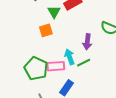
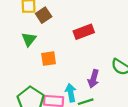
green triangle: (54, 12) -> (29, 39), moved

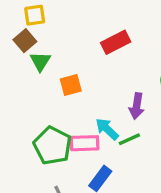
brown square: (44, 15) -> (25, 41), moved
cyan arrow: (71, 93) -> (107, 129), turned -30

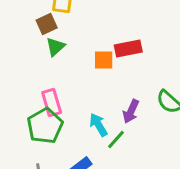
orange square: (71, 85) -> (104, 60), moved
green line: (129, 139) -> (116, 140), turned -40
pink rectangle: (85, 143) -> (52, 102), moved, turned 60

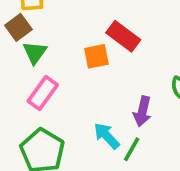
red rectangle: (128, 49) -> (123, 36), turned 60
pink rectangle: (52, 102) -> (43, 93), moved, turned 64

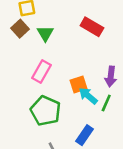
green triangle: (35, 52) -> (45, 33), moved
orange square: (96, 56) -> (78, 85), moved

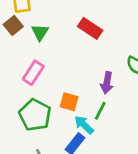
orange square: (78, 85) -> (69, 102), moved, turned 30
cyan arrow: (88, 96) -> (84, 125), moved

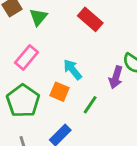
purple arrow: (107, 83) -> (116, 77), moved
cyan arrow: (84, 125) -> (73, 69), moved

